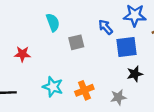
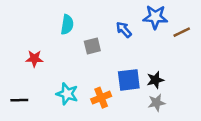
cyan semicircle: (53, 22) -> (67, 25), turned 30
blue square: (127, 47) -> (129, 80), moved
gray star: (118, 97) -> (157, 103), moved

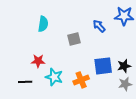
cyan semicircle: (67, 25) -> (43, 24), moved
red star: (34, 59) -> (38, 61), moved
black line: (19, 100) -> (25, 82), moved

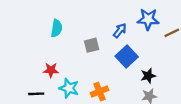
blue arrow: (99, 26) -> (120, 31), turned 80
blue square: (103, 66) -> (127, 57), moved, turned -36

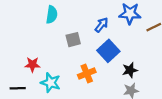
cyan semicircle: (57, 28) -> (52, 15), moved
orange cross: (100, 92) -> (87, 74), moved

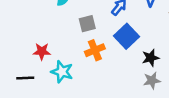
orange cross: (87, 74) -> (95, 50), moved

